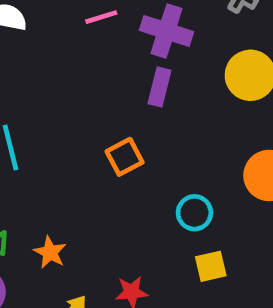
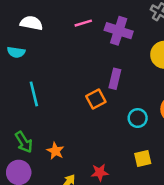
purple rectangle: (160, 87) -> (115, 79), moved
cyan circle: (194, 213) -> (138, 118), moved

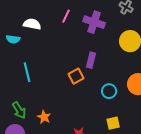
white semicircle: (31, 23) -> (32, 24), moved
pink line: (83, 23) -> (66, 16), turned -48

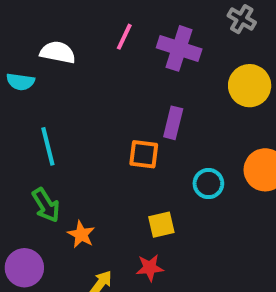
orange square: (76, 76) -> (144, 154), turned 35
green arrow: (19, 110) -> (46, 205), moved
yellow square: (113, 123) -> (161, 225), moved

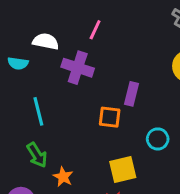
purple cross: (179, 48) -> (78, 68), moved
yellow square: (161, 225) -> (123, 169), size x1.4

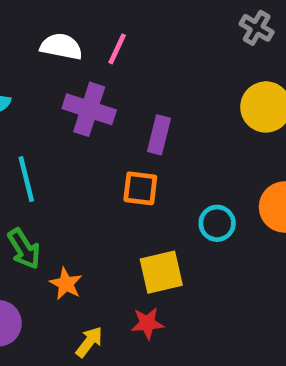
white semicircle: (46, 41) -> (61, 47), moved
purple rectangle: (131, 94) -> (159, 135), moved

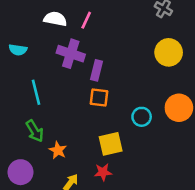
purple rectangle: (159, 135) -> (96, 70), moved

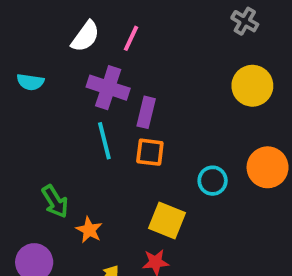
white semicircle: (55, 19) -> (85, 36), turned 115
cyan line: (36, 92) -> (104, 141), moved
yellow square: (111, 144) -> (167, 220), turned 35

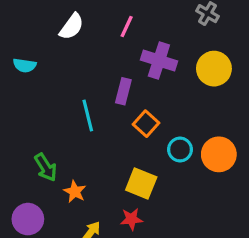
pink line: (131, 38) -> (127, 27), moved
purple cross: (108, 88) -> (159, 61), moved
orange square: (150, 152) -> (146, 124), moved, turned 35
orange circle: (268, 167) -> (219, 154), moved

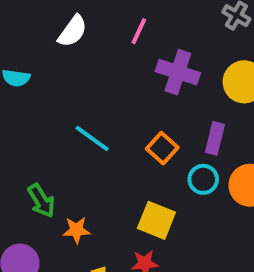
purple rectangle: (123, 91) -> (215, 138), moved
cyan line: (88, 116) -> (92, 138), turned -40
orange star: (75, 192) -> (76, 230), turned -30

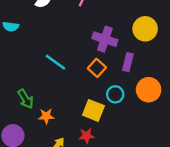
purple cross: (178, 72) -> (105, 39), moved
cyan circle: (203, 179) -> (115, 94), moved

